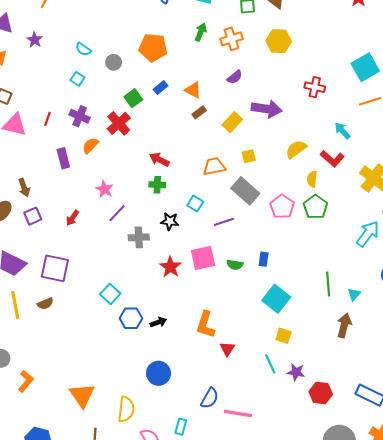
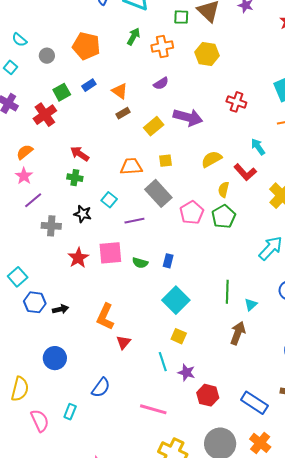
orange semicircle: (90, 146) -> (25, 152), moved
pink line: (238, 413) -> (153, 409), moved

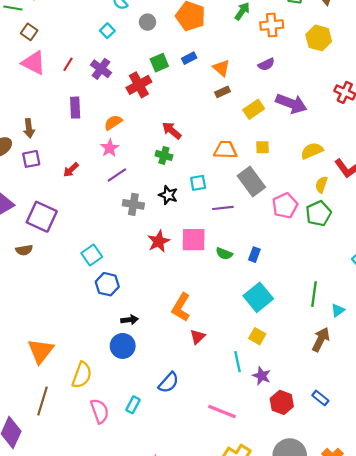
cyan square: (109, 200) -> (198, 183), turned 35
black arrow: (60, 309) -> (129, 320), moved
blue rectangle: (254, 403) -> (320, 398), moved, size x0.6

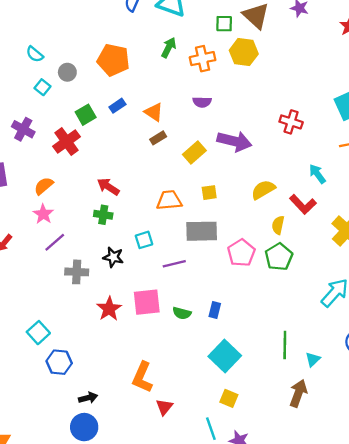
cyan square: (107, 31) -> (43, 87), moved
yellow hexagon: (319, 38) -> (244, 52), moved
purple semicircle: (266, 64) -> (202, 102), turned 35
gray rectangle: (251, 182) -> (202, 231), turned -48

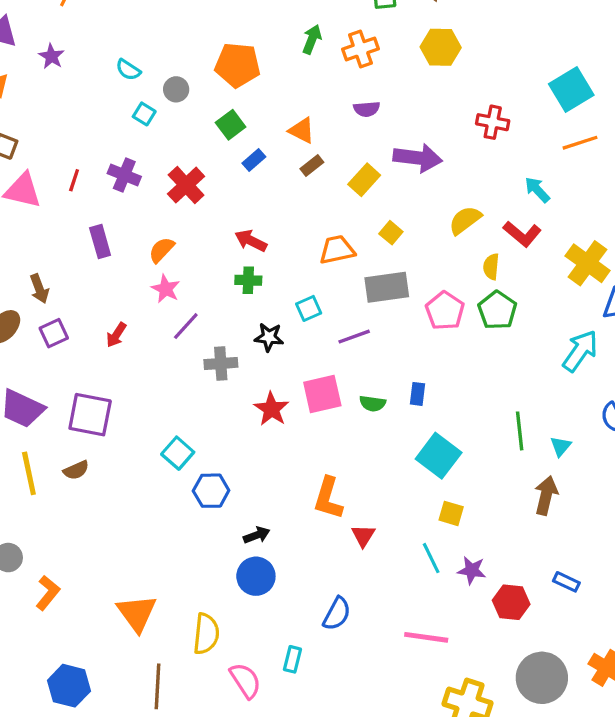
yellow hexagon: (244, 52) -> (441, 47), moved
blue rectangle: (117, 106) -> (254, 160), moved
green square: (86, 115) -> (231, 125), moved
yellow square: (209, 193) -> (391, 233), turned -35

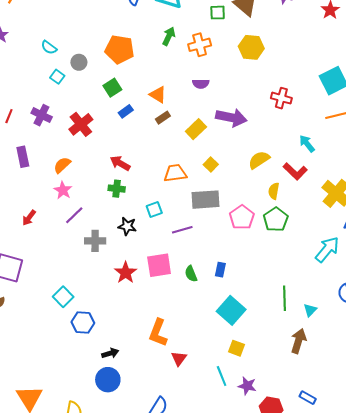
green semicircle: (373, 403) -> (191, 274), turned 56

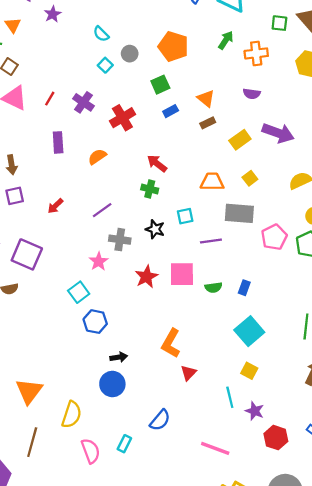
pink star: (63, 190) -> (99, 261), moved
green semicircle: (191, 274) -> (213, 287), turned -84

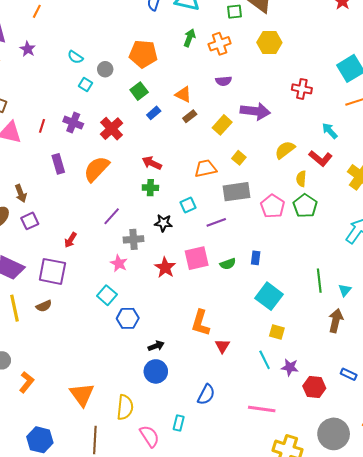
orange semicircle: (97, 157) -> (96, 169), size x1.6
red arrow: (55, 206) -> (70, 240), moved

